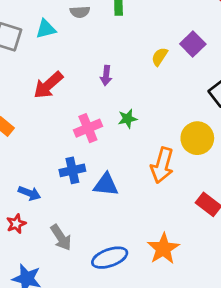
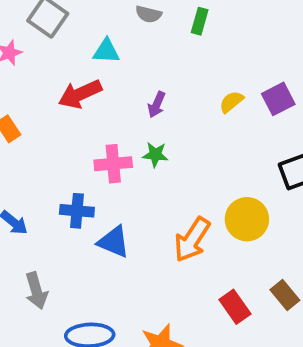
cyan triangle: (46, 29) -> (106, 51), moved
green star: (127, 119) -> (155, 155), moved

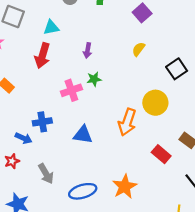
red arrow: (80, 94) -> (42, 56), turned -35
purple square: (278, 99) -> (142, 13), moved
yellow semicircle: (231, 102) -> (139, 49), moved
blue cross: (77, 211) -> (42, 122), moved

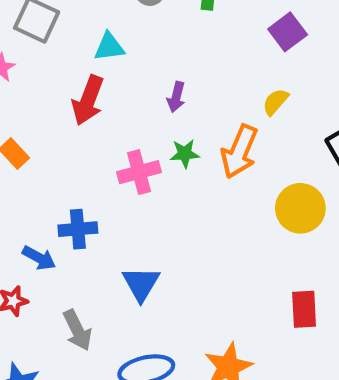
orange arrow: (127, 122) -> (239, 152), moved
blue triangle: (83, 135) -> (141, 284), moved, turned 48
red rectangle: (161, 154) -> (304, 309), turned 42

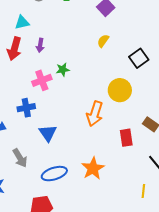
purple arrow: (176, 97) -> (40, 45), moved
orange arrow: (239, 152) -> (95, 114), moved
blue cross: (78, 229) -> (26, 108), moved

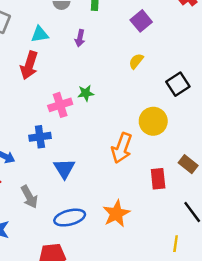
purple arrow: (40, 45) -> (80, 38), moved

